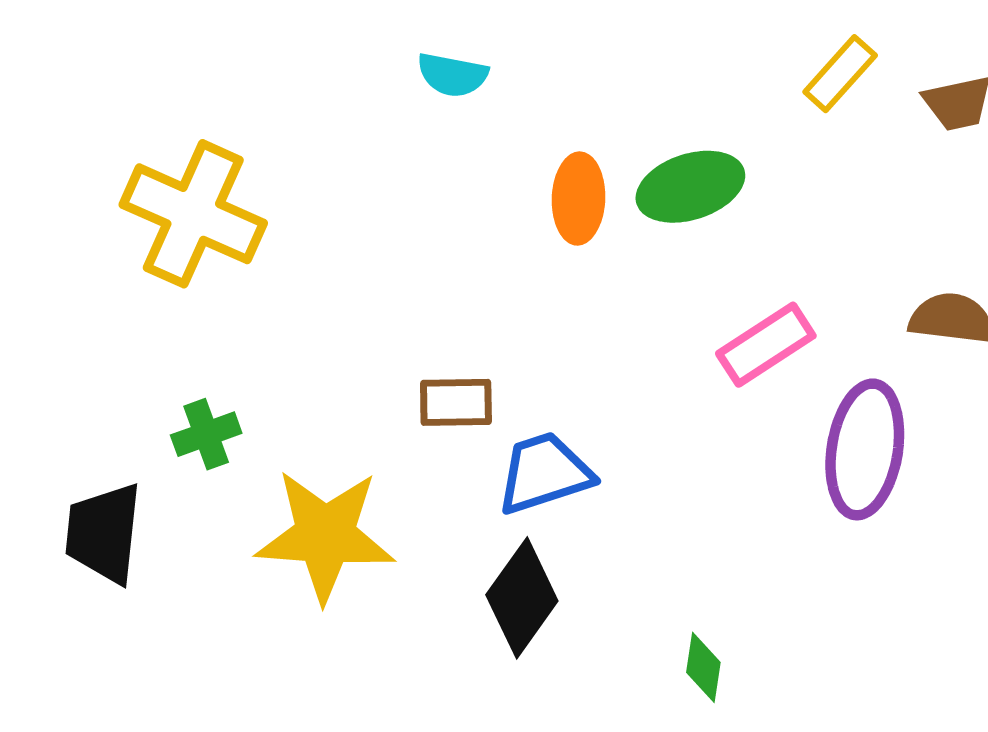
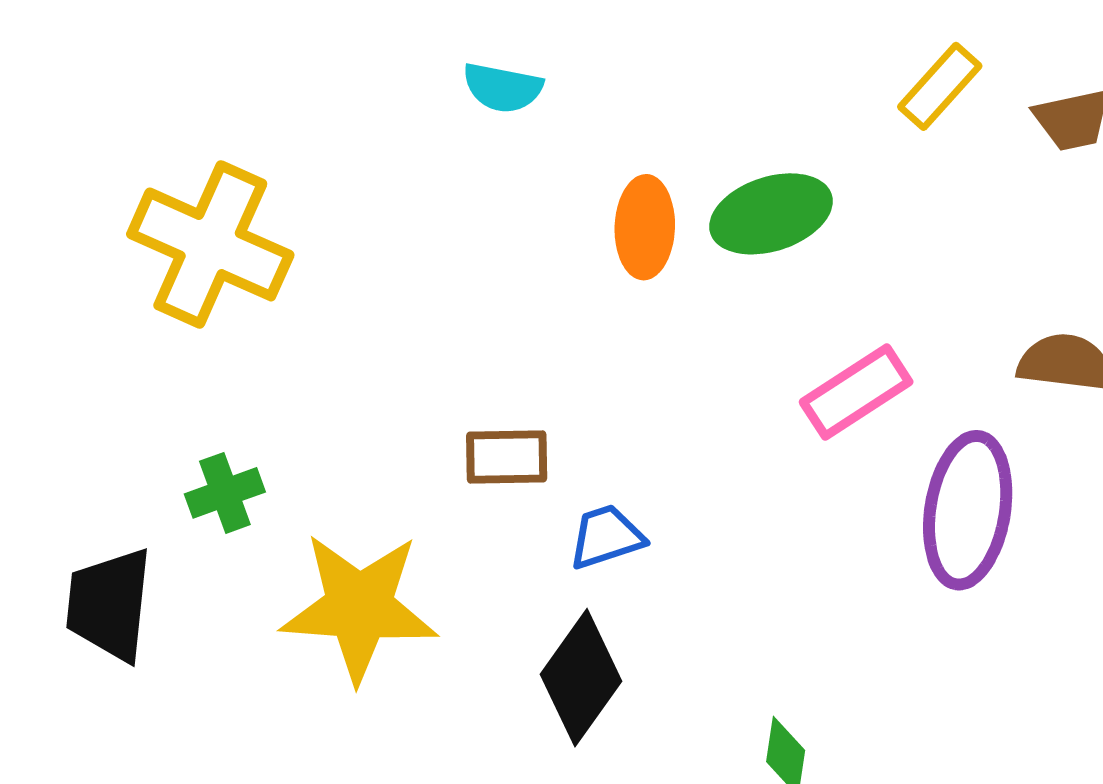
blue trapezoid: (544, 473) -> (606, 537), size x0.7

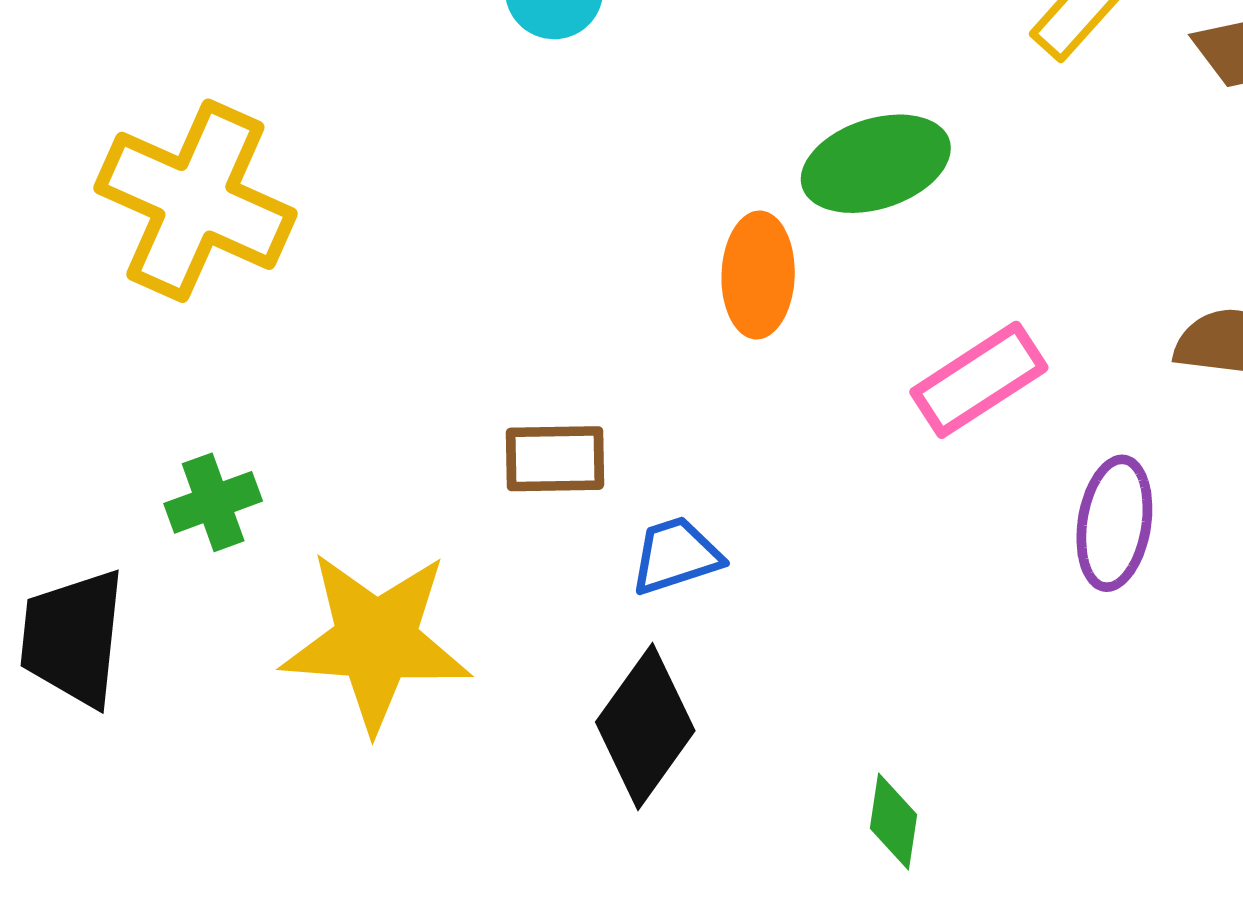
orange ellipse: (645, 227) -> (758, 275), moved
purple ellipse: (968, 510) -> (1114, 523), size x0.7

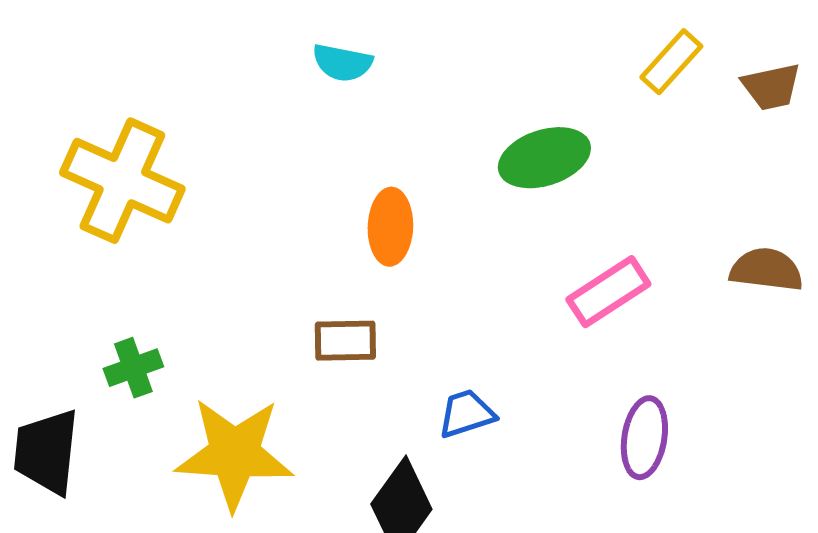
orange ellipse: (758, 275) -> (390, 227), moved
purple ellipse: (1114, 523) -> (644, 438), moved
blue trapezoid: (676, 556) -> (466, 414), moved

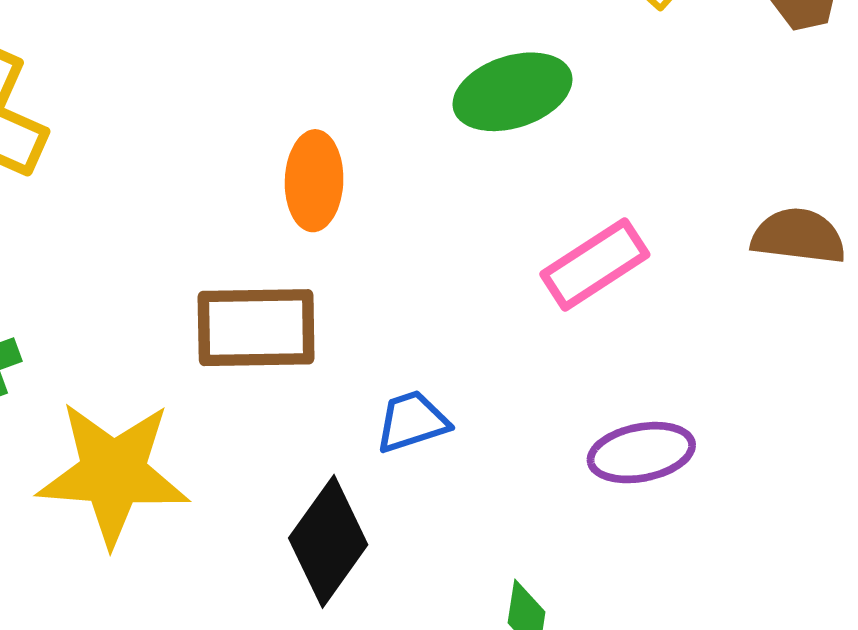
brown rectangle: (345, 341) -> (256, 328), size x1.5
purple ellipse: (644, 438) -> (641, 453), turned 70

